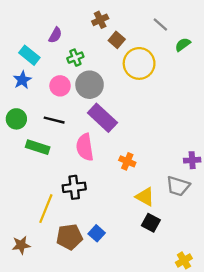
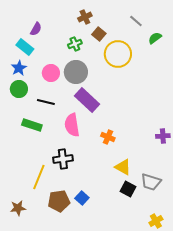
purple semicircle: (55, 35) -> (36, 29), moved
green cross: (75, 58) -> (75, 44), moved
green circle: (16, 119) -> (19, 89), moved
gray trapezoid: (178, 186) -> (151, 182), moved

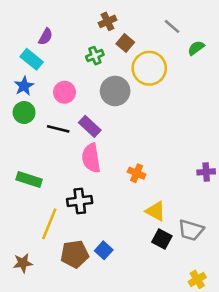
gray circle: (76, 72) -> (115, 91), moved
purple rectangle: (87, 100) -> (90, 126), moved, size x0.7
green rectangle: (32, 125) -> (29, 180), moved

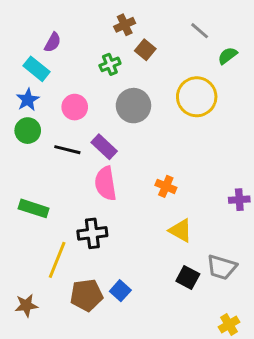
yellow circle: (149, 68) -> (197, 97), moved
orange cross: (137, 173) -> (166, 186), moved
yellow triangle: (156, 211) -> (181, 230), moved

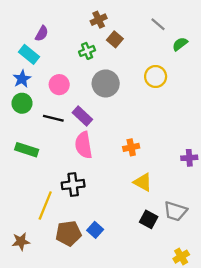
yellow circle: (197, 97) -> (156, 76), size x0.7
orange cross: (166, 186) -> (131, 147), turned -35
green rectangle: (34, 208) -> (27, 150), moved

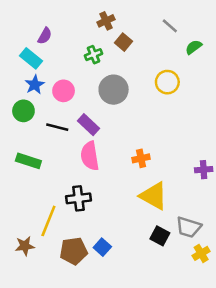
blue star: (22, 79) -> (35, 85), moved
yellow triangle: (143, 182) -> (154, 196), size x1.4
brown star: (21, 241) -> (25, 246), moved
yellow cross: (181, 257) -> (201, 253), moved

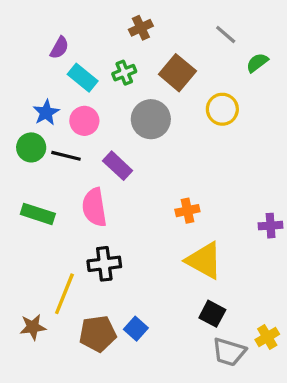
brown square: (124, 42) -> (177, 73), moved, size x1.5
cyan rectangle: (31, 58) -> (83, 78), moved
black line: (57, 127) -> (66, 156), moved
pink semicircle: (90, 156) -> (94, 207), moved
gray trapezoid: (189, 227) -> (229, 352), moved

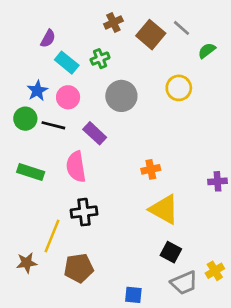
brown square: (177, 73) -> (151, 35), moved
blue square: (136, 329) -> (133, 295), moved, turned -36
gray trapezoid: (229, 352) -> (184, 283), turned -40

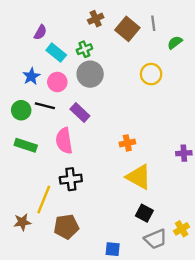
gray line: (181, 28) -> (153, 23), turned 42
gray circle: (121, 96) -> (90, 74), moved
green circle: (25, 119) -> (21, 110), moved

